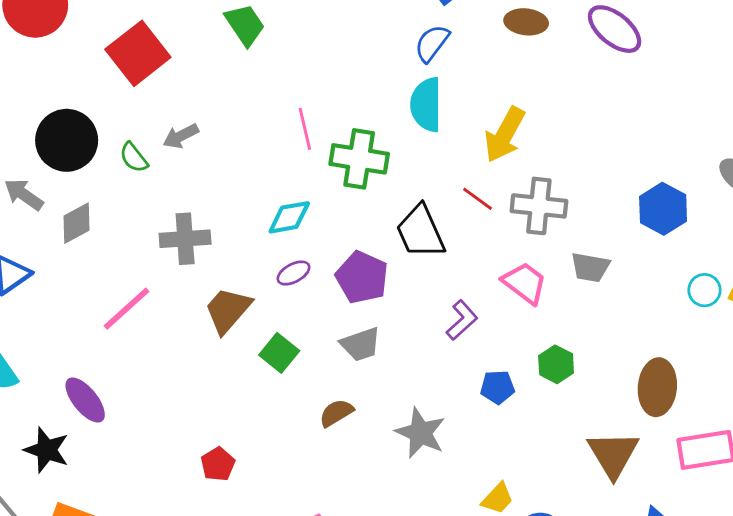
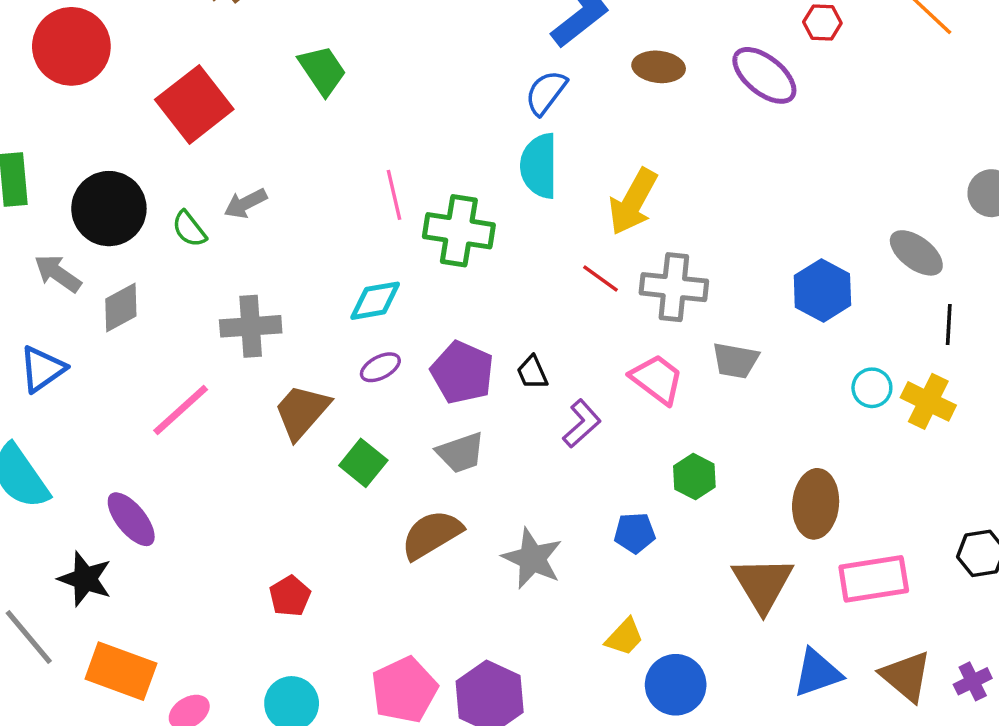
black trapezoid: (420, 232) -> (532, 372), moved, size x0.5
blue pentagon: (498, 387) -> (635, 533), moved
brown semicircle: (336, 413) -> (432, 535), size x1.5

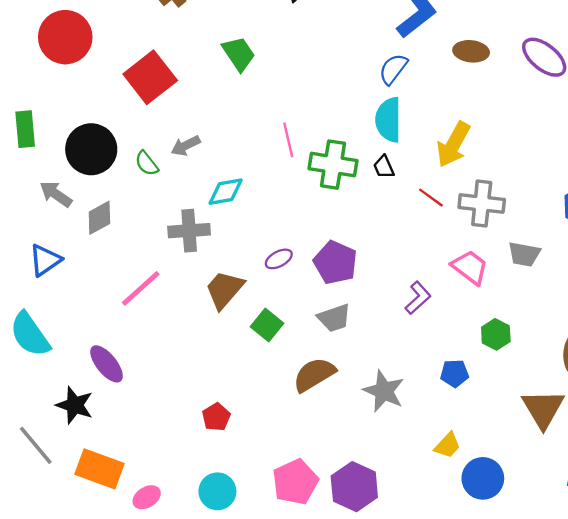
cyan diamond: (375, 301) -> (226, 192), moved
black trapezoid: (532, 372) -> (384, 167), moved

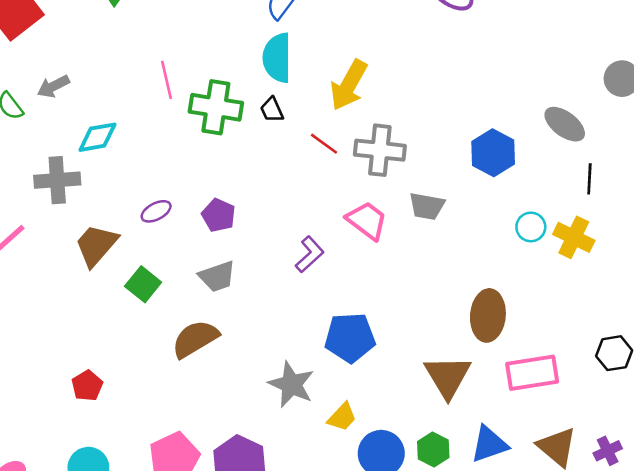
purple pentagon: (335, 262) -> (219, 215), size x0.7
green hexagon: (496, 334) -> (433, 449), moved
blue pentagon: (455, 373) -> (350, 338), size x1.6
gray star: (384, 391) -> (291, 384), moved

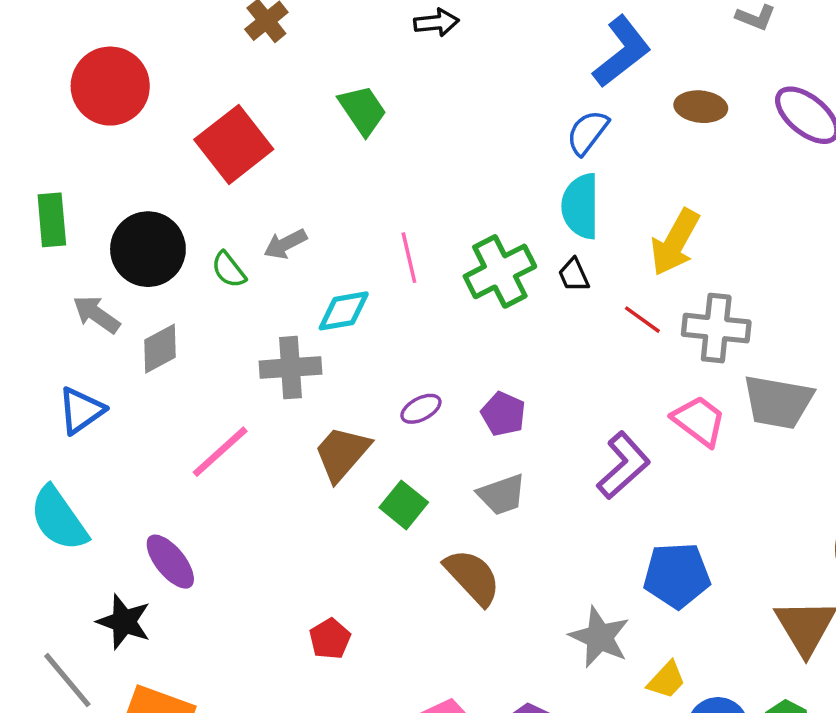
pink line: (166, 80) -> (409, 258), moved
green cross: (216, 107) -> (500, 271), turned -36
gray trapezoid: (427, 206) -> (778, 402), size x1.5
purple L-shape: (310, 254) -> (624, 465), size x1.4
brown semicircle: (195, 339) -> (472, 577), turned 78

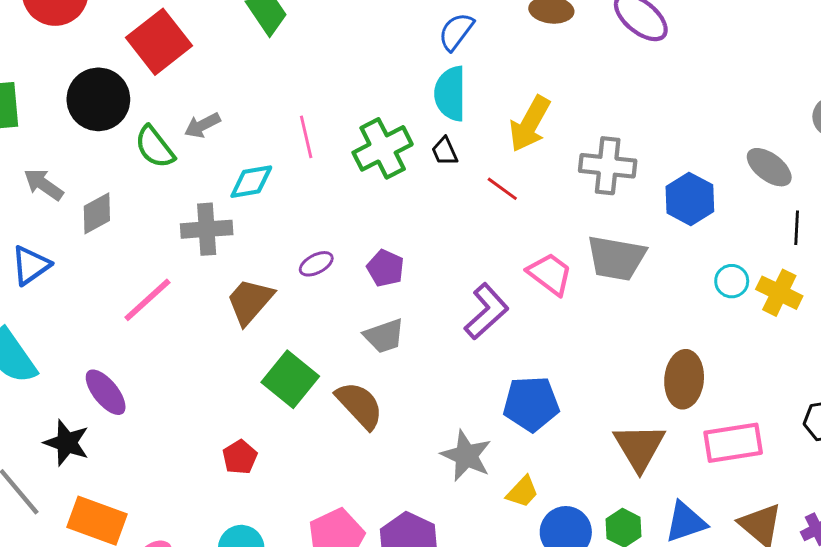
black circle: (148, 249) -> (98, 99), moved
green semicircle: (229, 270) -> (155, 147), size x1.4
gray cross: (716, 328) -> (608, 166), moved
green square: (404, 505) -> (290, 379), moved, size x1.4

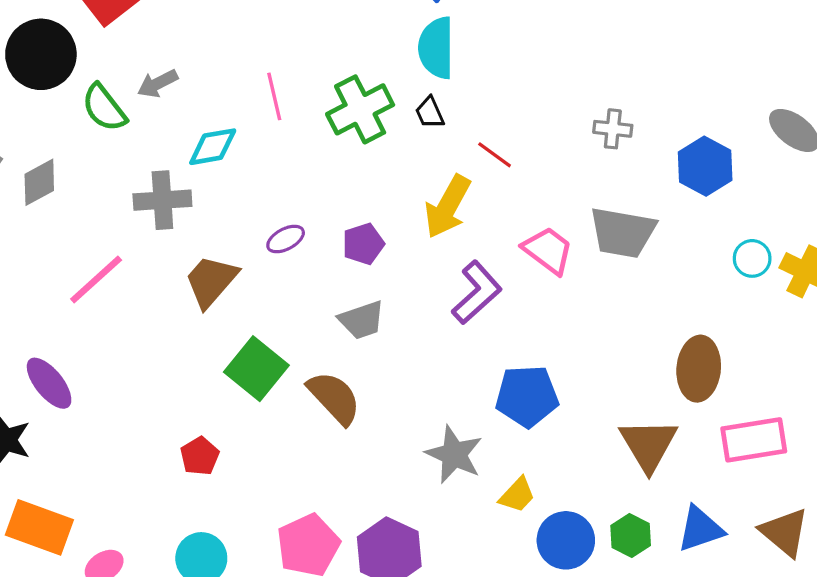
yellow arrow: (530, 124) -> (448, 207), moved
gray cross: (608, 166) -> (613, 129), size x0.6
purple pentagon: (385, 268) -> (363, 244), turned 30

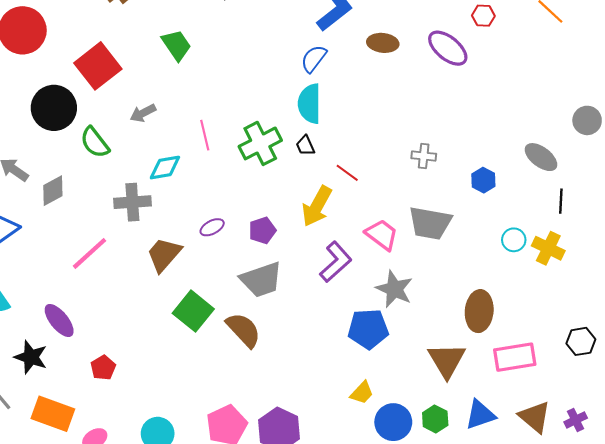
gray arrow: (158, 83) -> (143, 113), moved
blue hexagon: (705, 166) -> (483, 180), size x0.7
gray trapezoid: (362, 320) -> (261, 280), size x1.4
gray star: (454, 454) -> (394, 289), moved
red pentagon: (200, 456) -> (103, 368), moved

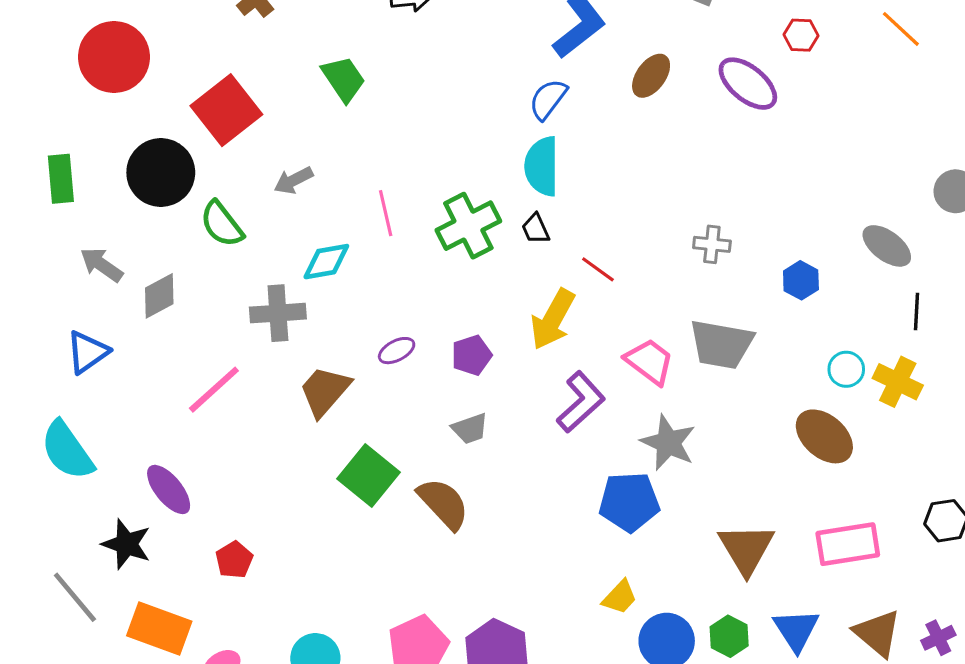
brown ellipse: (383, 43) -> (651, 76), turned -60
gray trapezoid: (261, 280) -> (470, 429), size x0.6
brown ellipse: (479, 311) -> (824, 436), moved, turned -54
blue triangle: (480, 415) -> (796, 630), turned -44

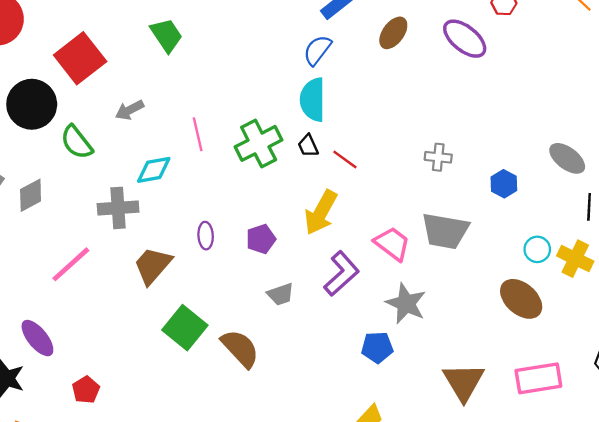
red line: (598, 269) -> (345, 160), moved
purple ellipse: (397, 351) -> (206, 236), turned -65
gray trapezoid: (470, 429) -> (280, 294), moved
blue pentagon: (629, 502) -> (377, 347), size x0.7

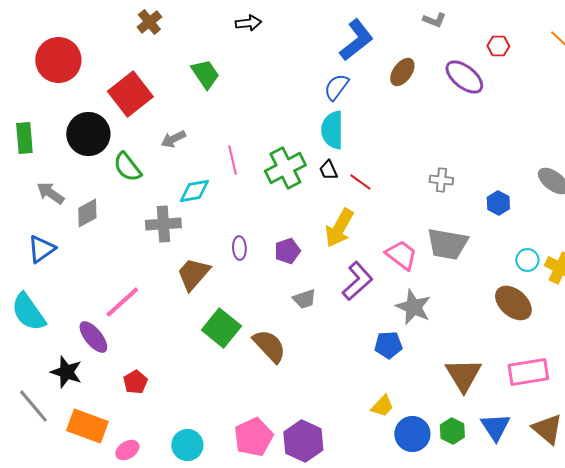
pink line: (71, 264) -> (122, 302), moved

